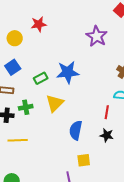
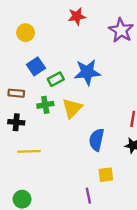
red star: (39, 24) -> (77, 16), moved
blue square: (13, 67) -> (36, 66), moved
green cross: (26, 107) -> (45, 105), moved

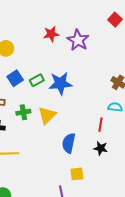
purple star: (121, 30) -> (78, 40), moved
green rectangle: (56, 79) -> (37, 80), moved

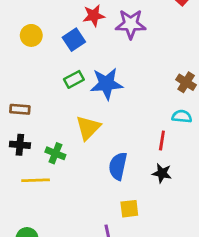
purple star: (78, 40) -> (131, 24), turned -30
blue square: (15, 78) -> (74, 40), moved
green cross: (23, 112) -> (55, 153), moved, turned 32

